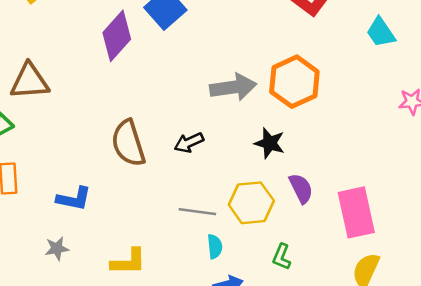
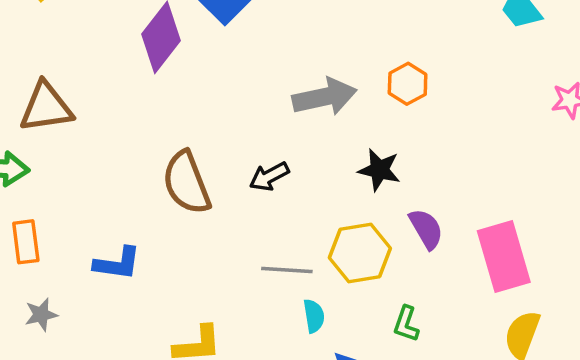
orange hexagon: (294, 82) -> (408, 84), size x0.6
gray star: (57, 248) -> (41, 315), moved

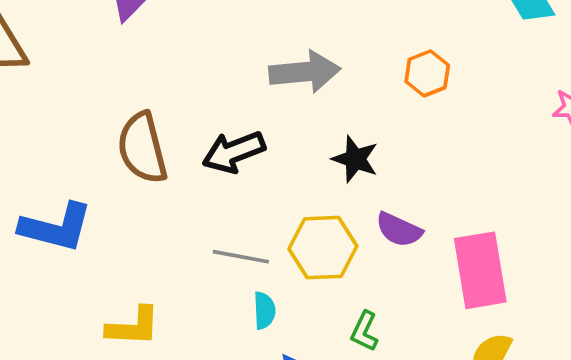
orange hexagon: (408, 84) -> (427, 73), moved
black arrow: (269, 176) -> (234, 152), size x1.4
purple semicircle: (426, 229) -> (399, 230), turned 138
blue L-shape: (117, 263) -> (56, 227), size x1.4

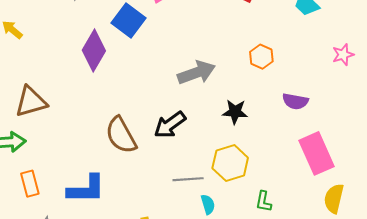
purple semicircle: (399, 230) -> (295, 101), moved

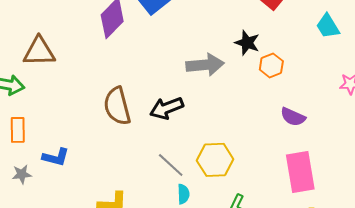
black star: (235, 112) -> (247, 43), moved
gray line: (188, 179) -> (171, 165), turned 32
blue L-shape: (86, 189) -> (56, 157), moved, size x0.7

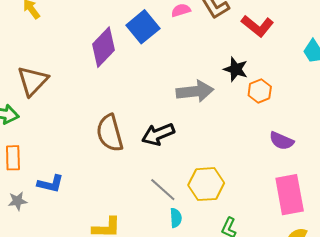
brown triangle: (39, 52) -> (33, 81), turned -44

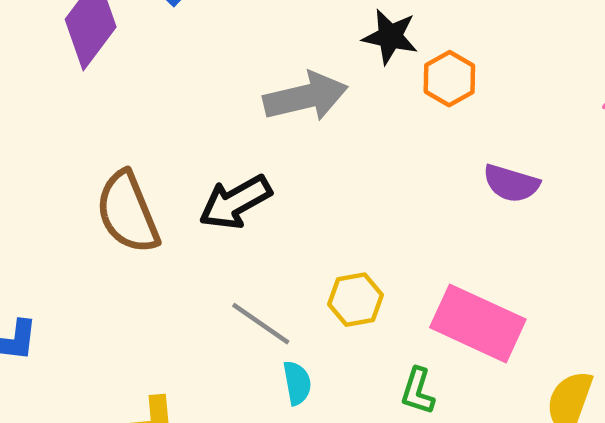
yellow hexagon: (206, 184) -> (356, 300), size x0.7
pink rectangle: (290, 195) -> (478, 323), moved, turned -48

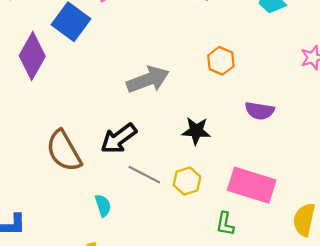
black star: (390, 37) -> (196, 131), moved
gray line: (261, 324) -> (144, 175), moved
cyan semicircle: (297, 383) -> (103, 206), moved

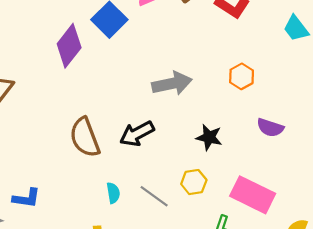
gray line: (144, 175) -> (154, 196), moved

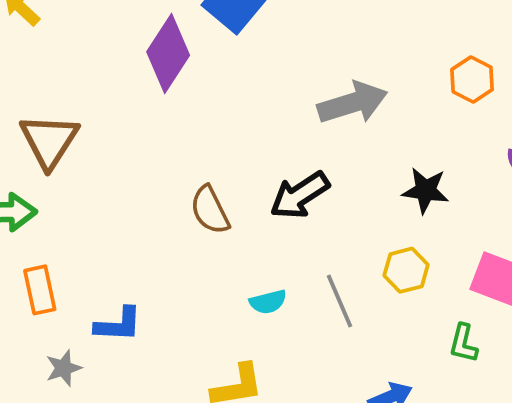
brown semicircle: (85, 137) -> (210, 210), size x0.7
cyan semicircle: (113, 193) -> (268, 302), turned 90
gray line: (154, 196) -> (339, 301), turned 36

